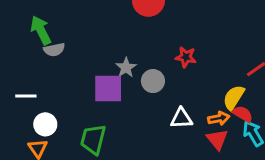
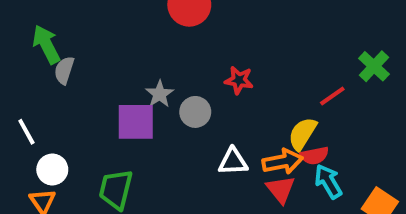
gray semicircle: (54, 50) -> (64, 70), turned 120
white line: (26, 96) -> (26, 132), turned 60
red semicircle: (243, 114) -> (314, 156), turned 138
orange arrow: (219, 118) -> (283, 162), size x1.4

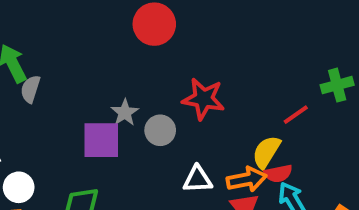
green cross: (374, 66) -> (337, 85), turned 32
red star: (239, 80) -> (203, 99), size x1.5

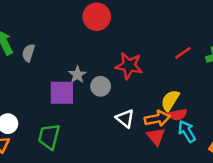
gray semicircle: (30, 89) -> (28, 53), moved
red line: (296, 115) -> (183, 53), moved
white triangle: (198, 179) -> (125, 118), turned 42

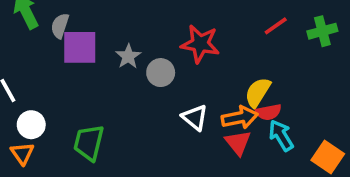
purple square: (62, 93) -> (80, 47), moved

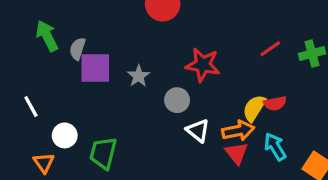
gray circle: (161, 73) -> (177, 100), moved
red semicircle: (268, 112) -> (275, 103), moved
white circle: (31, 125) -> (65, 135), moved

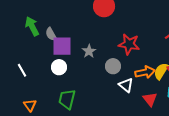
gray semicircle: (78, 49) -> (51, 34), turned -48
orange arrow: (238, 131) -> (145, 72), moved
white circle: (65, 135) -> (59, 67), moved

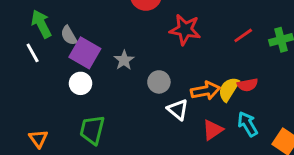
red star: (129, 44) -> (185, 30), moved
purple square: (62, 46) -> (85, 53), turned 30
white line: (22, 70) -> (33, 53), moved
red triangle: (150, 99) -> (213, 130), turned 35

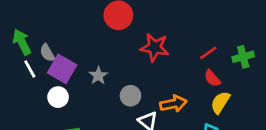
white line: (33, 53) -> (30, 69), moved
red semicircle: (248, 85) -> (212, 78), moved, turned 60
yellow semicircle: (229, 89) -> (220, 102), moved

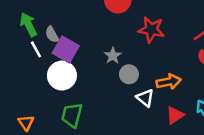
gray star: (98, 76) -> (113, 56), moved
white circle: (58, 97) -> (62, 76), size x1.5

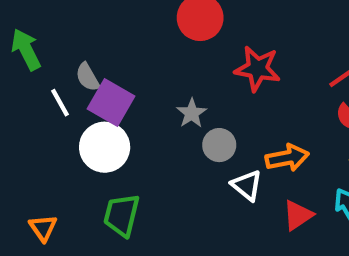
green arrow: (28, 25) -> (26, 50), moved

